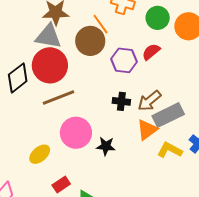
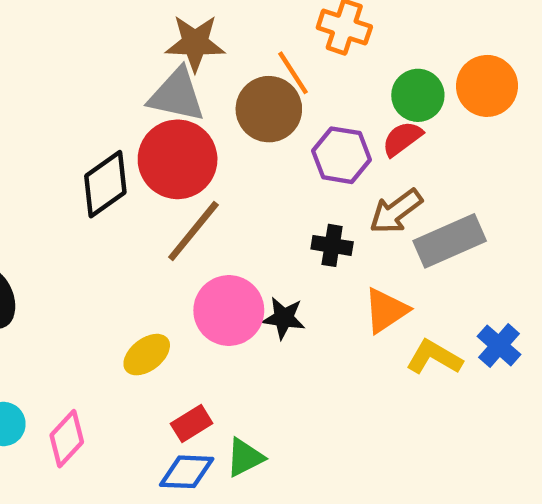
green circle: (158, 18) -> (418, 95), moved
brown line: (58, 97) -> (193, 231), turned -32
brown arrow: (149, 101) -> (396, 211), moved
gray rectangle: (168, 115) -> (450, 241), moved
black star: (106, 146) -> (284, 318), moved

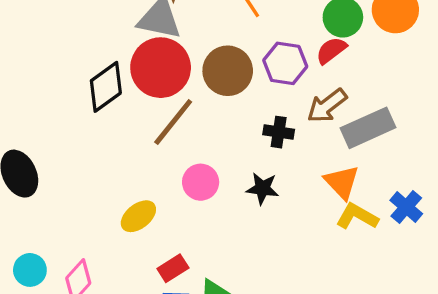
brown circle: (269, 109) -> (228, 71), moved
pink circle: (229, 310) -> (201, 182), size x0.7
orange triangle: (386, 310) -> (342, 182), moved, turned -39
black star: (284, 318) -> (263, 188), moved

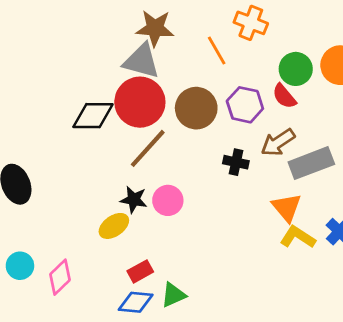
red semicircle: (331, 50) -> (284, 96), turned -96
black diamond: (106, 87) -> (93, 116), turned 33
black star: (263, 188) -> (134, 200), moved

